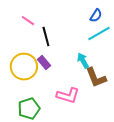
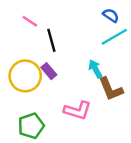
blue semicircle: (96, 16) -> (111, 15), turned -88

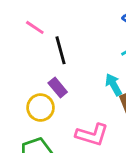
yellow circle: (25, 76) -> (41, 108), moved, size x0.7

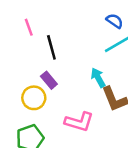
pink line: (35, 27) -> (29, 27), turned 36

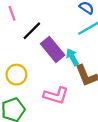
black line: (51, 47) -> (32, 31), turned 60
purple rectangle: (49, 80) -> (53, 49), moved, size x1.6

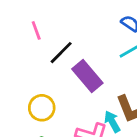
cyan arrow: (72, 57) -> (112, 122), moved

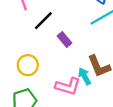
purple rectangle: (87, 76) -> (65, 40), size x0.6

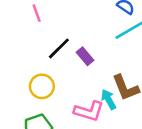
black line: (43, 21) -> (59, 48), moved

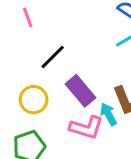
purple rectangle: (85, 56) -> (81, 91), moved, size x1.5

